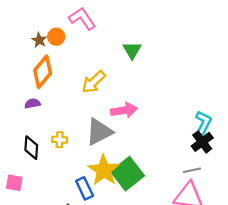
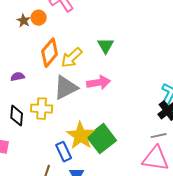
green triangle: (132, 50) -> (106, 46), moved
orange diamond: (43, 72) -> (50, 53), moved
gray triangle: (99, 132) -> (66, 88), moved
yellow cross: (60, 140) -> (42, 109), size x1.5

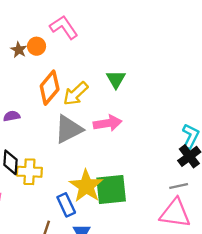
yellow cross: (42, 109) -> (29, 172), moved
green square: (102, 139) -> (111, 190), turned 32

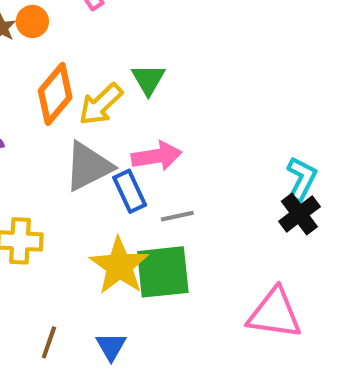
green triangle: (116, 79) -> (148, 79), moved
gray line: (179, 186) -> (177, 216), moved
blue rectangle: (66, 205) -> (130, 191), moved

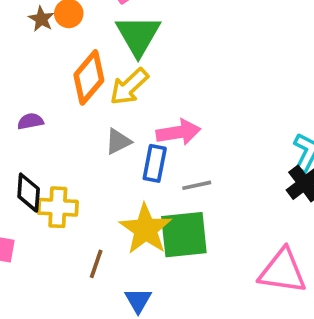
green triangle: (148, 79) -> (138, 35), moved, size x1.5
gray triangle: (88, 166) -> (118, 141), size x0.6
blue rectangle: (130, 191) -> (155, 163), turned 36
brown line: (49, 342) -> (96, 264), moved

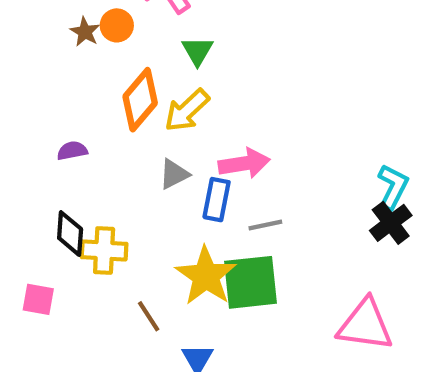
green triangle: (138, 35) -> (197, 51), size x0.6
brown line: (96, 264) -> (149, 316), turned -52

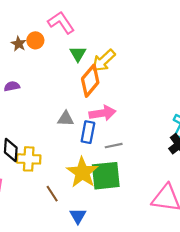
orange diamond: (140, 100) -> (90, 81), moved
yellow arrow: (187, 110) -> (104, 61), moved
purple semicircle: (72, 151) -> (12, 86), moved
gray triangle: (174, 174) -> (66, 119), turned 30

